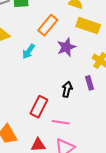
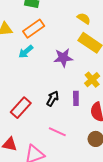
orange rectangle: (48, 25) -> (34, 29), moved
pink line: (61, 122) -> (57, 132), moved

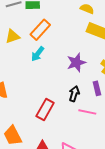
purple star: (63, 58) -> (76, 63), moved
pink line: (57, 132) -> (87, 112), moved

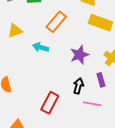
orange rectangle: (40, 30) -> (56, 22), moved
cyan arrow: (38, 54) -> (41, 47), turned 70

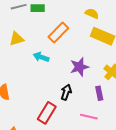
black arrow: (78, 86) -> (66, 92), moved

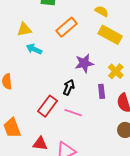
cyan arrow: (41, 57) -> (34, 49), moved
pink line: (89, 117) -> (73, 113), moved

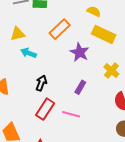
purple star: (84, 63) -> (80, 52), moved, turned -30
black arrow: (69, 87) -> (41, 83), moved
purple rectangle: (102, 91) -> (80, 87), moved, turned 40

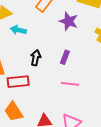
purple rectangle: (80, 87) -> (65, 57), moved
red rectangle: (45, 109) -> (18, 82), moved, turned 60

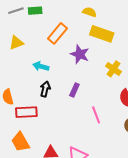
cyan arrow: (18, 30) -> (41, 66), moved
pink line: (70, 84) -> (96, 115), moved, turned 60

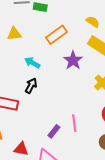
purple rectangle: (74, 90) -> (54, 131), moved

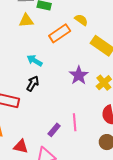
yellow semicircle: (93, 22) -> (81, 20), moved
yellow triangle: (14, 34) -> (26, 21), moved
purple star: (73, 60) -> (79, 75), moved

